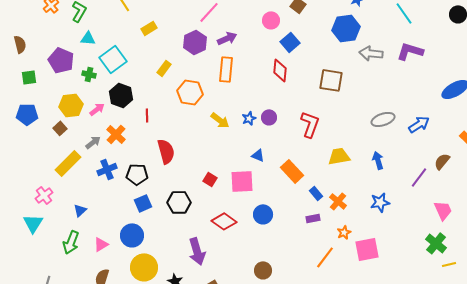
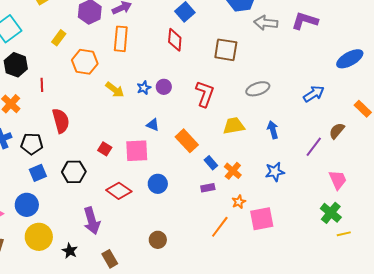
gray ellipse: (383, 119) -> (258, 89), moved

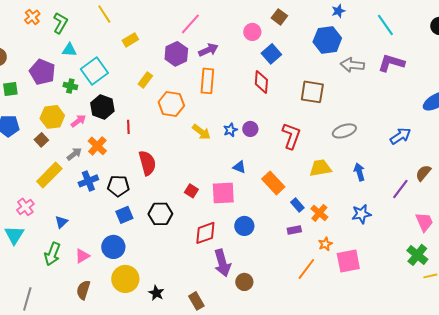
red diamond: (119, 191) -> (205, 233), turned -55
purple arrow: (92, 221) -> (222, 263), moved

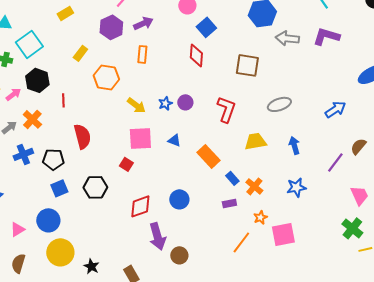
orange rectangle: (207, 81) -> (142, 54), size x0.7
pink square: (223, 193) -> (140, 138), moved

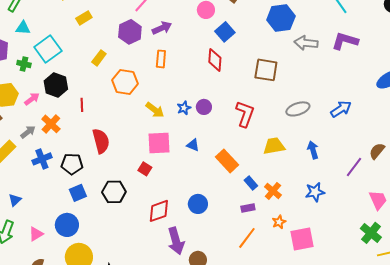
blue arrow: (335, 109) -> (341, 109), moved
orange line: (241, 242) -> (247, 238), moved

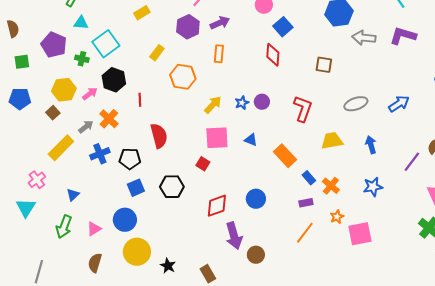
brown square: (266, 70) -> (324, 65), size x0.7
yellow arrow: (155, 110) -> (213, 105), turned -84

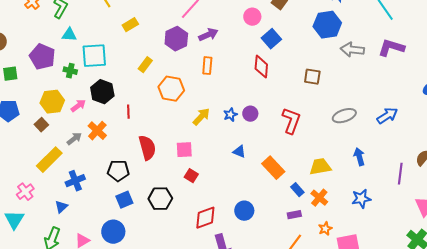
cyan square: (106, 44) -> (94, 56), turned 32
pink square: (217, 138) -> (184, 150), moved, size x0.7
yellow trapezoid: (332, 141) -> (320, 167), moved
blue cross: (100, 154) -> (75, 181), moved
purple line: (412, 162) -> (400, 174), turned -30

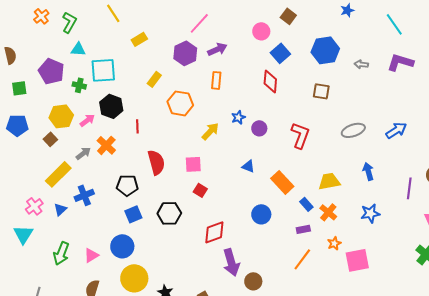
blue hexagon: (327, 25) -> (325, 50), moved
gray arrow: (352, 50) -> (361, 64), size x0.6
blue star: (230, 115) -> (238, 117), moved
blue triangle: (61, 207) -> (60, 209), moved
blue circle: (244, 211) -> (261, 214), moved

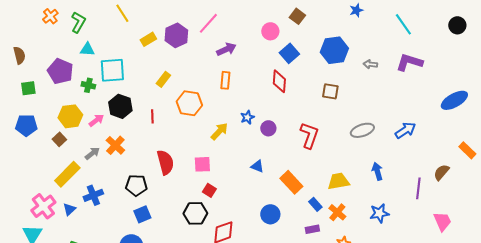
purple hexagon: (185, 53) -> (176, 35), moved
red line: (137, 126) -> (152, 116), moved
pink cross: (34, 206) -> (43, 206), size x1.4
black hexagon: (169, 213) -> (195, 213), moved

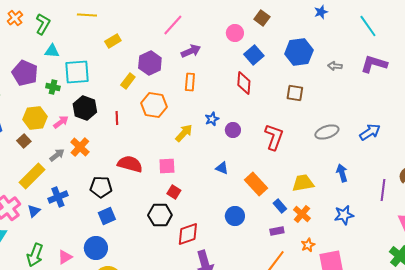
yellow line: (122, 13) -> (87, 15), turned -54
purple hexagon: (176, 35) -> (150, 63), moved
red semicircle: (165, 162) -> (130, 164), turned -60

